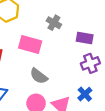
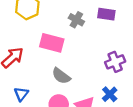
purple rectangle: (85, 38) -> (106, 14), moved

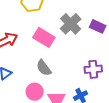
gray cross: (76, 20) -> (71, 24), size x1.5

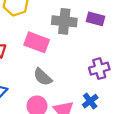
gray cross: (71, 24) -> (64, 21), turned -30

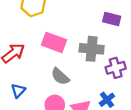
gray cross: (64, 21) -> (92, 49), moved

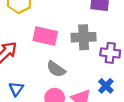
purple cross: (116, 68) -> (110, 53), turned 30

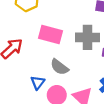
blue triangle: (16, 89) -> (38, 83), moved

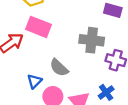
pink rectangle: (51, 35) -> (39, 27), moved

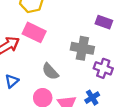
blue triangle: (34, 81) -> (12, 81), moved

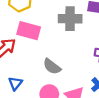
gray cross: (82, 48) -> (70, 19), moved

